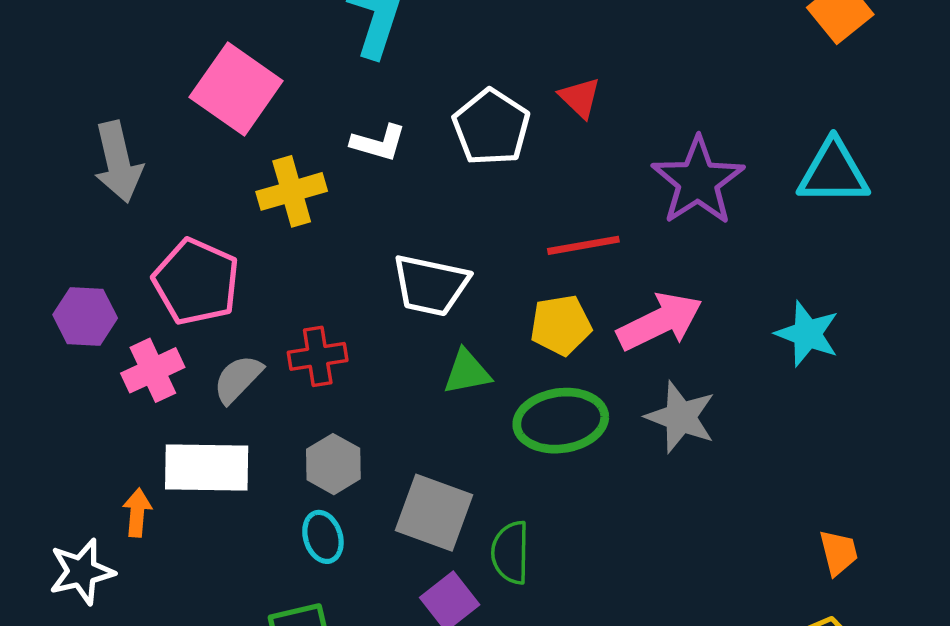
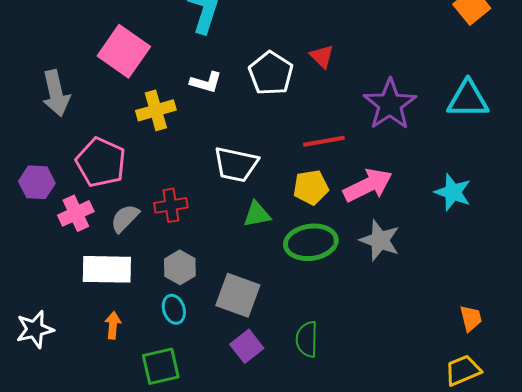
orange arrow: (137, 513) -> (113, 325), moved
green semicircle: (510, 553) -> (307, 339), moved

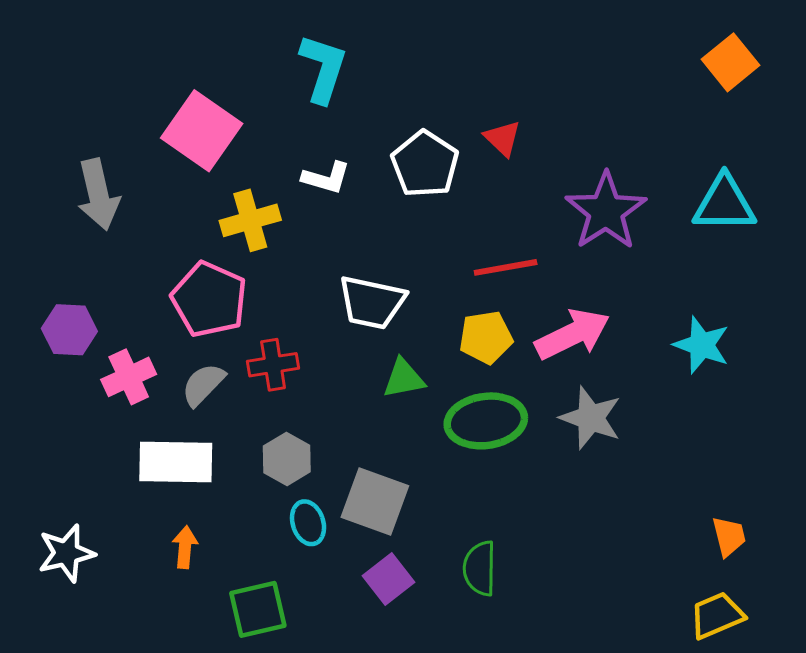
pink pentagon: (101, 162) -> (209, 299), moved
cyan ellipse: (174, 309) -> (308, 523), moved

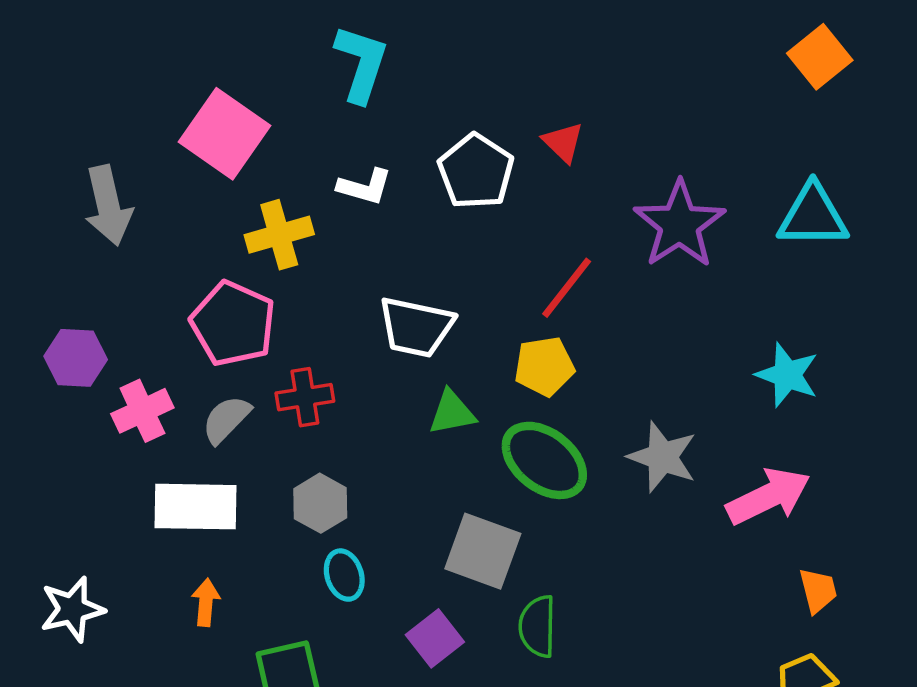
red line: (506, 267) -> (567, 288), turned -42
pink arrow: (572, 334) -> (768, 496), moved
green ellipse: (486, 421) -> (544, 460), turned 46
gray square: (375, 501) -> (483, 551), moved

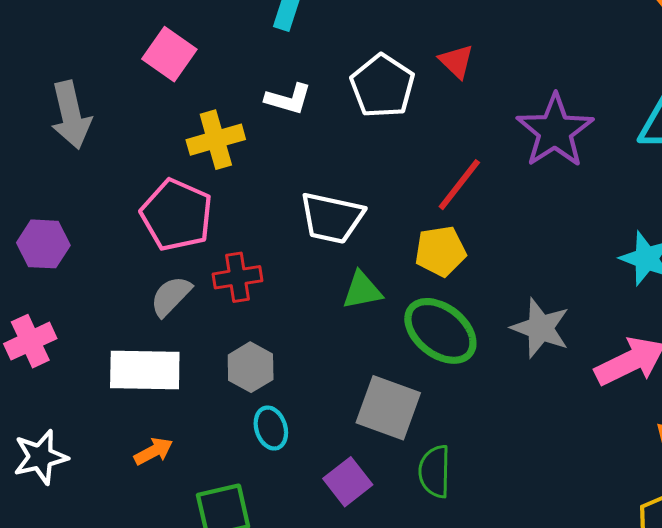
pink square: (224, 134) -> (169, 54), size x0.7
pink cross: (142, 411) -> (30, 341), moved
orange arrow: (206, 602) -> (153, 451), turned 57

